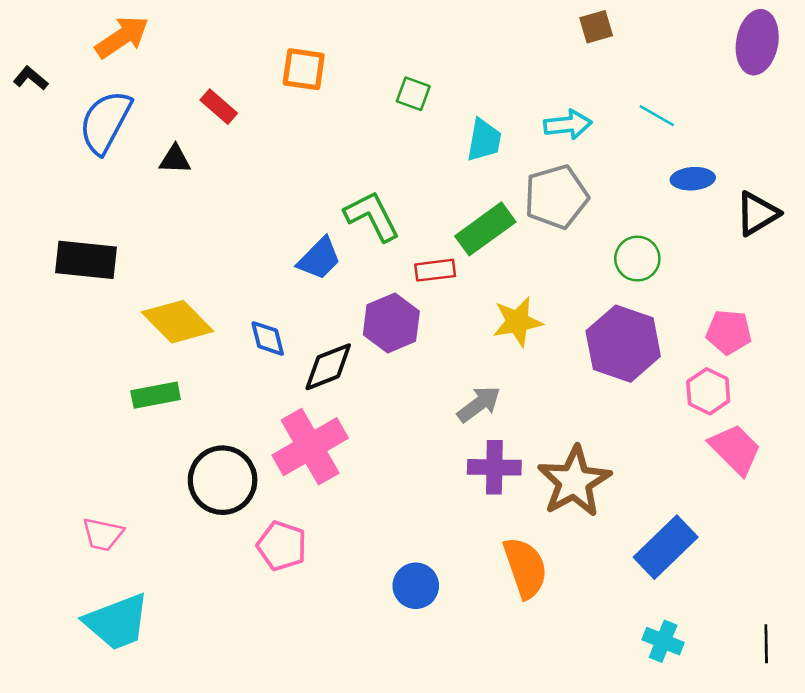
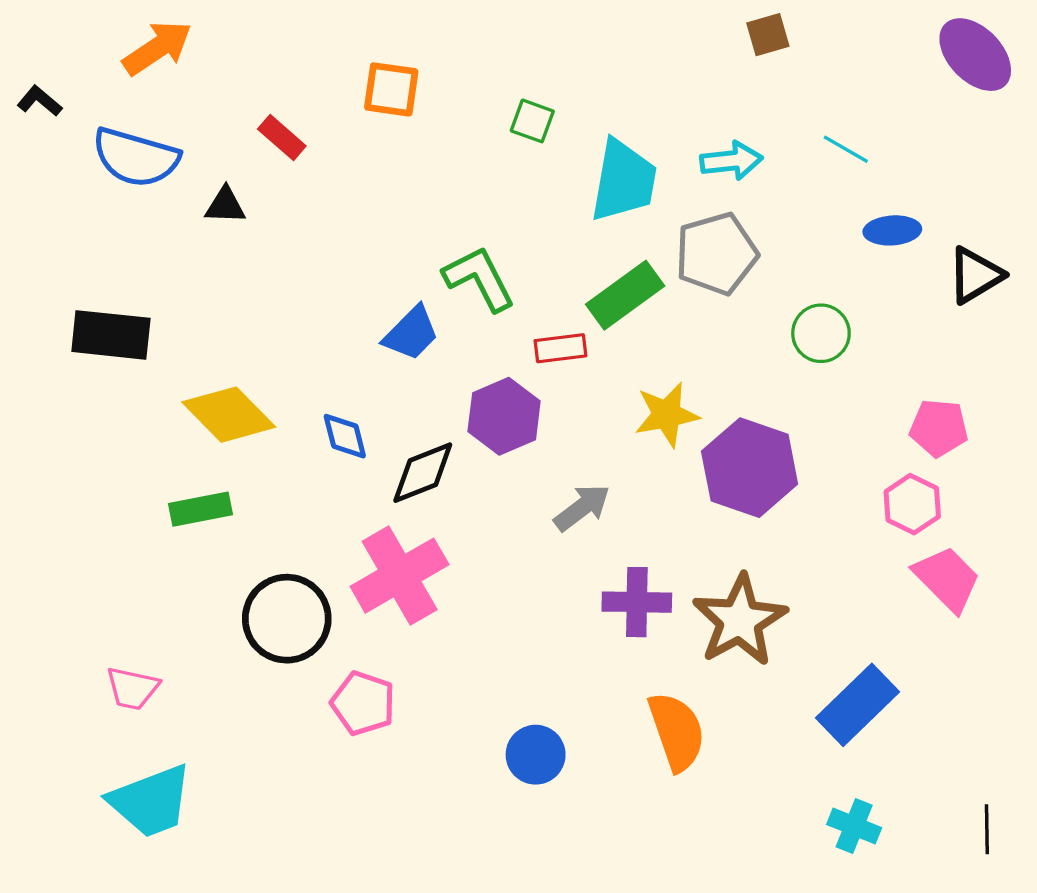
purple ellipse: (757, 42) -> (975, 55), turned -54
blue semicircle: (105, 122) -> (136, 157), turned -102
cyan trapezoid: (484, 140) -> (624, 181), size x1.5
purple hexagon: (623, 344) -> (750, 468), moved
gray arrow: (479, 404) -> (582, 507), moved

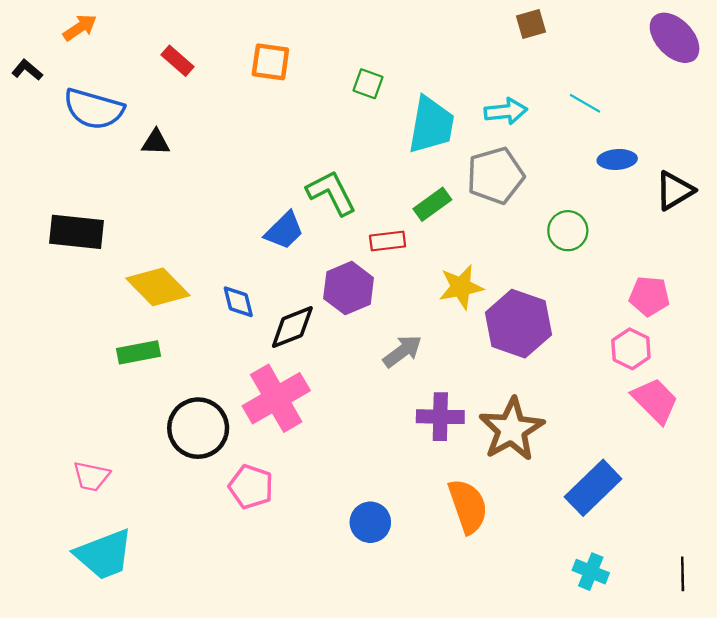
orange arrow: (157, 48) -> (80, 27), moved, size x0.7
red rectangle: (282, 138) -> (177, 61), moved
green rectangle: (625, 295) -> (432, 204), size x0.7

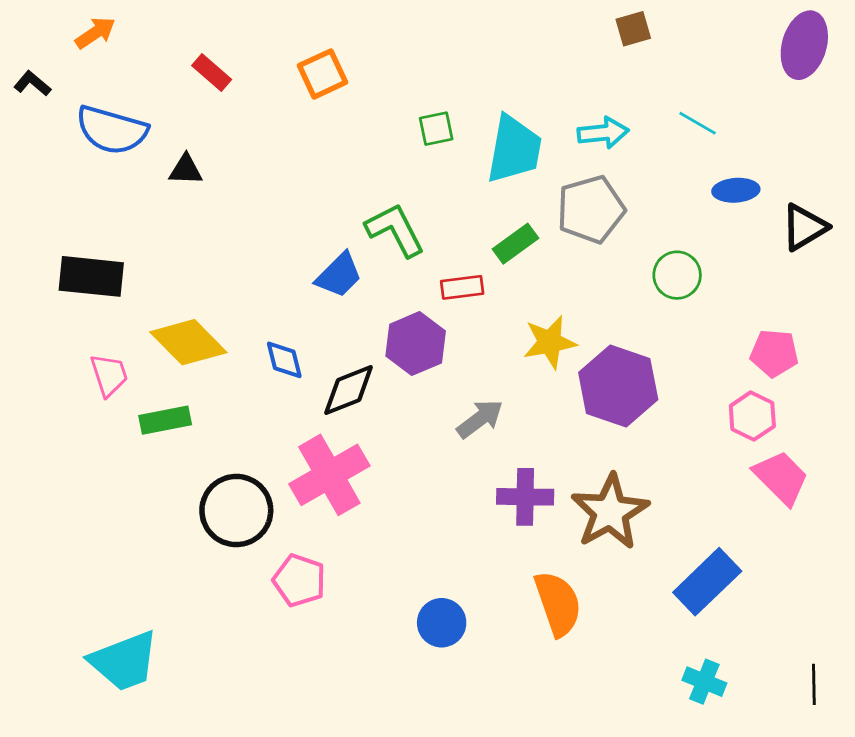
purple ellipse: (675, 38) -> (804, 45), turned 60
orange square: (270, 62) -> (323, 74), turned -33
green square: (368, 84) -> (436, 129), moved, turned -32
pink trapezoid: (91, 476) -> (109, 375), moved, turned -120

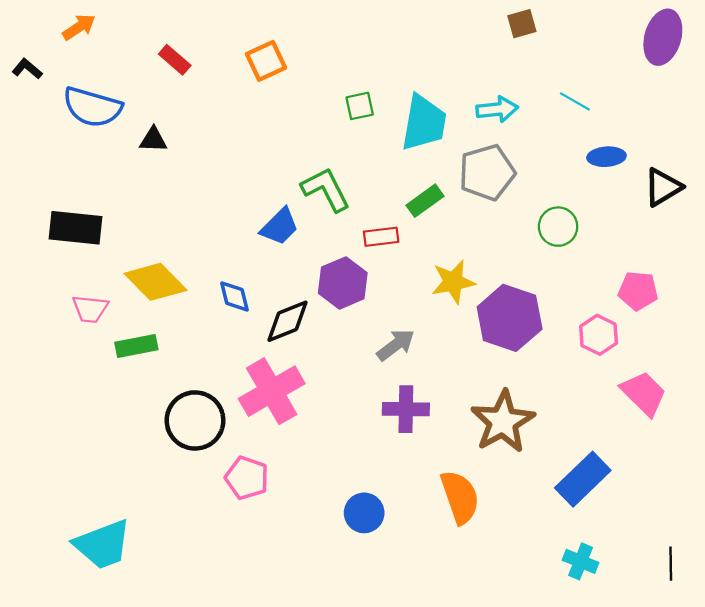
pink trapezoid: (109, 375) -> (90, 309), turned 114
pink hexagon: (752, 416) -> (599, 335), moved
purple cross: (525, 497) -> (406, 409), moved

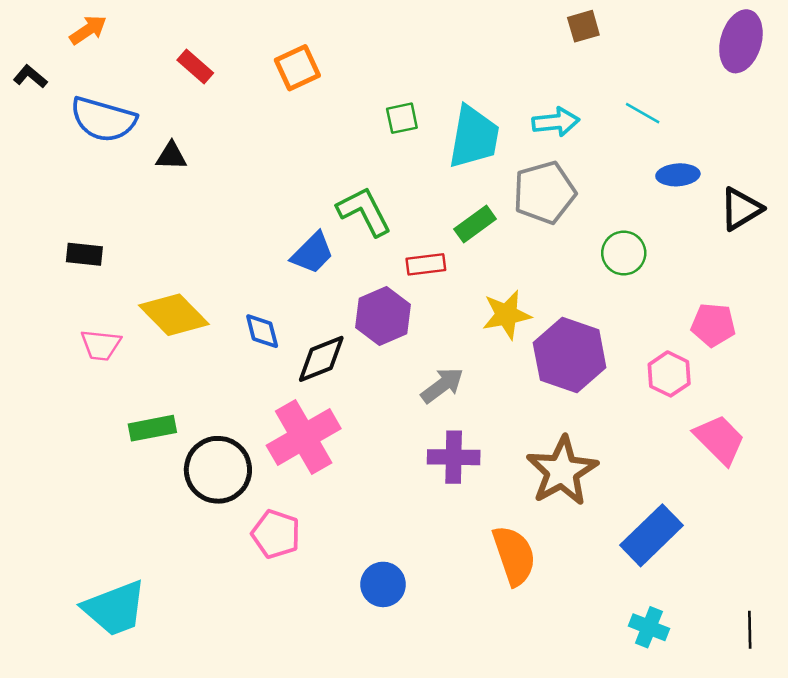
black rectangle: (76, 228) -> (84, 254), size x0.6
green rectangle: (136, 346) -> (152, 428), moved
blue circle: (364, 513) -> (383, 584), moved

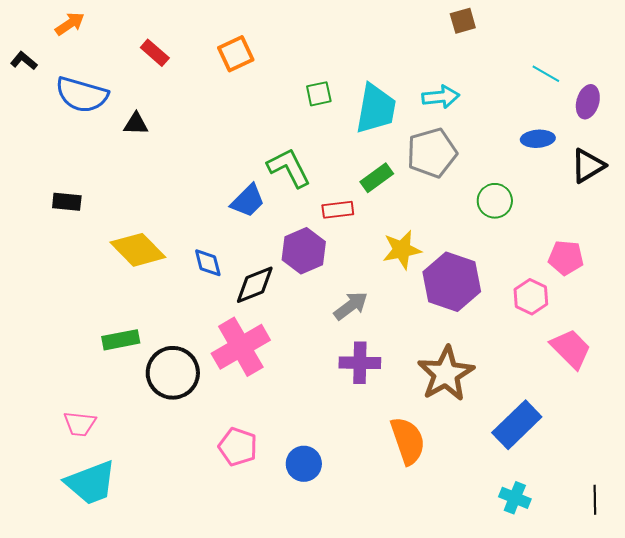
purple ellipse: (741, 41) -> (588, 102), moved, size x0.7
cyan line: (643, 113) -> (546, 74), moved
pink trapezoid: (101, 345) -> (80, 424), moved
pink pentagon: (276, 534) -> (238, 447), moved

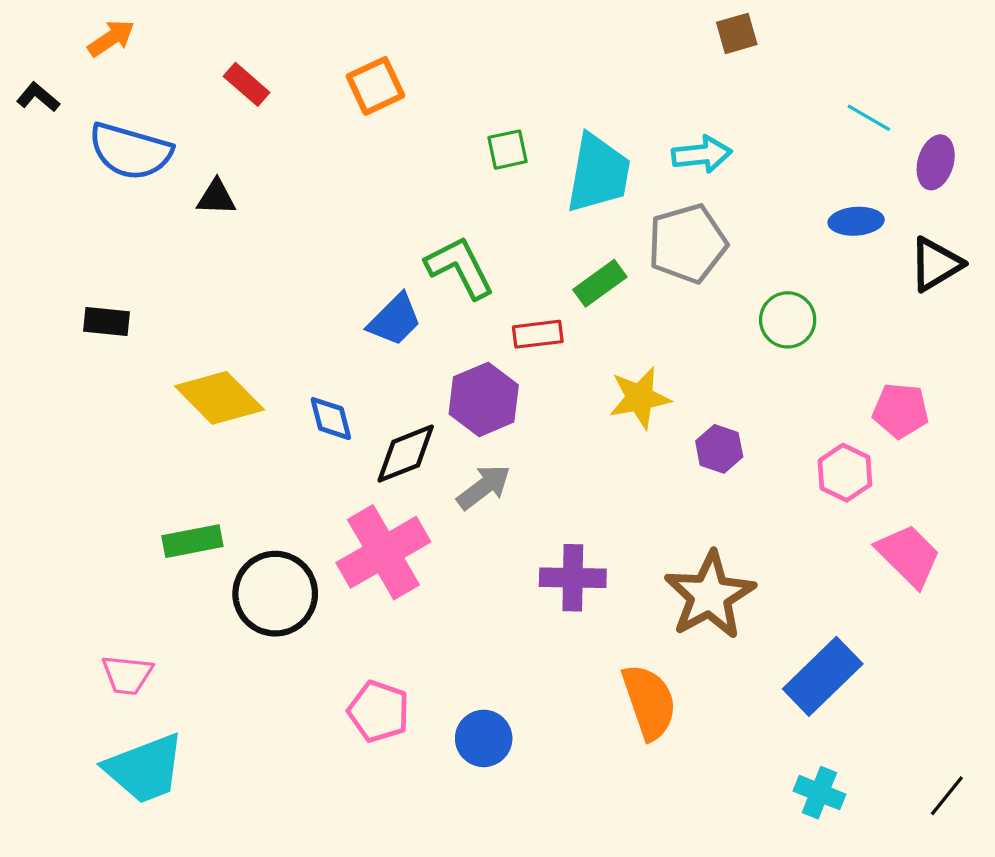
purple hexagon: (452, 282) -> (719, 449), size x0.5
gray arrow: (351, 306) -> (484, 487), moved
black line: (595, 500) -> (947, 796), turned 40

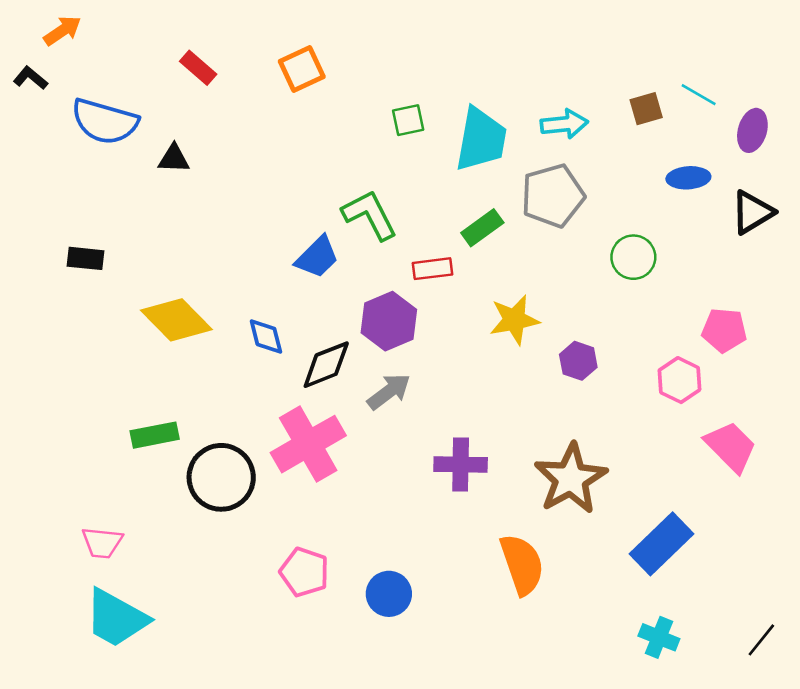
brown square: (737, 33) -> (646, 109), moved
orange arrow: (111, 38) -> (62, 31), moved
cyan trapezoid: (145, 769) -> (116, 618), turned 50

